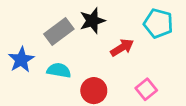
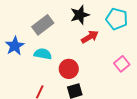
black star: (92, 21) -> (80, 15), moved
pink square: (146, 89) -> (122, 64), moved

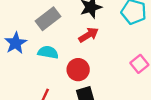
red arrow: (90, 37) -> (89, 35), moved

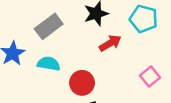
red arrow: (89, 35) -> (110, 43), moved

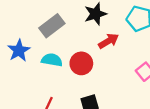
red circle: (82, 83) -> (81, 63), moved

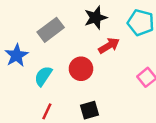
cyan semicircle: (52, 60) -> (43, 76), moved, turned -66

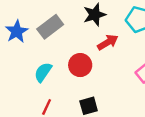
blue star: (16, 55) -> (17, 31), moved

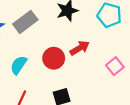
red arrow: (108, 42) -> (80, 48), moved

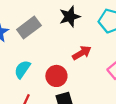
red circle: (54, 58) -> (56, 76), moved

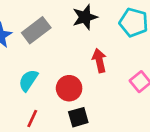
red arrow: (82, 53) -> (99, 61), turned -72

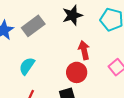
red circle: (69, 88) -> (77, 72), moved

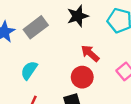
red arrow: (84, 50) -> (90, 53), turned -36

